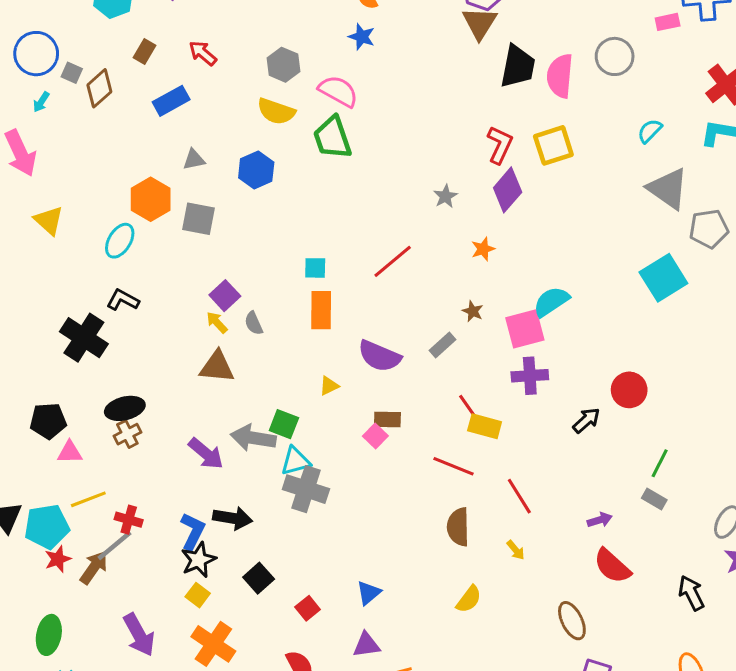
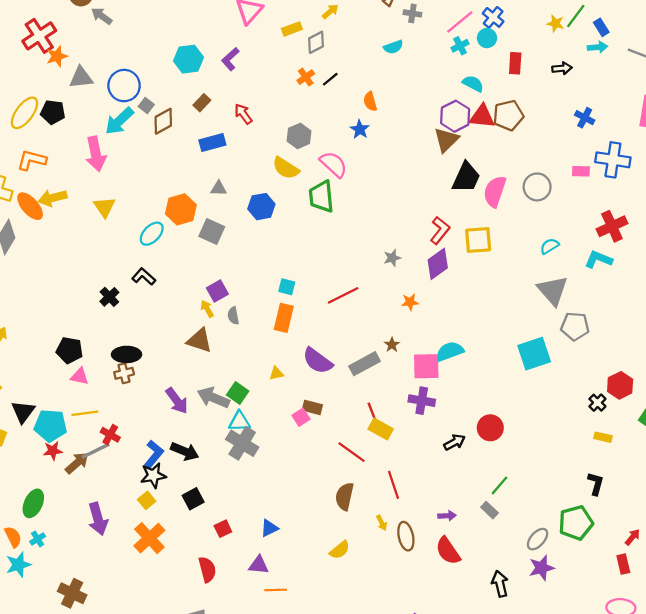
cyan arrow: (41, 102) -> (119, 121), size x2.0
black cross: (84, 338) -> (109, 297), size x0.6
gray rectangle: (442, 345) -> (365, 364), size x1.5
brown ellipse: (572, 621) -> (406, 536), moved

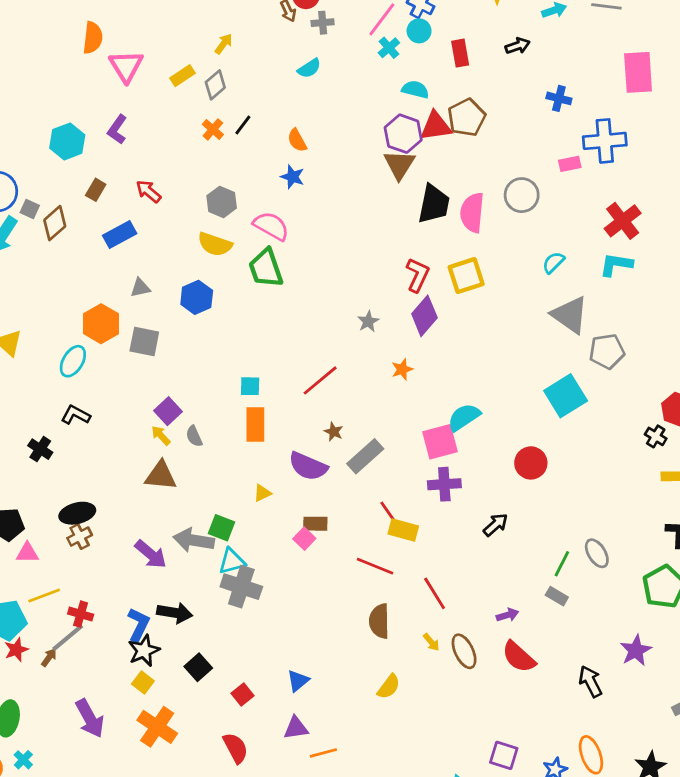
brown star: (392, 345) -> (334, 432), moved
red circle: (490, 428) -> (531, 463), moved
brown arrow: (77, 463) -> (49, 657), size x0.6
gray ellipse: (538, 539) -> (597, 553), moved, turned -60

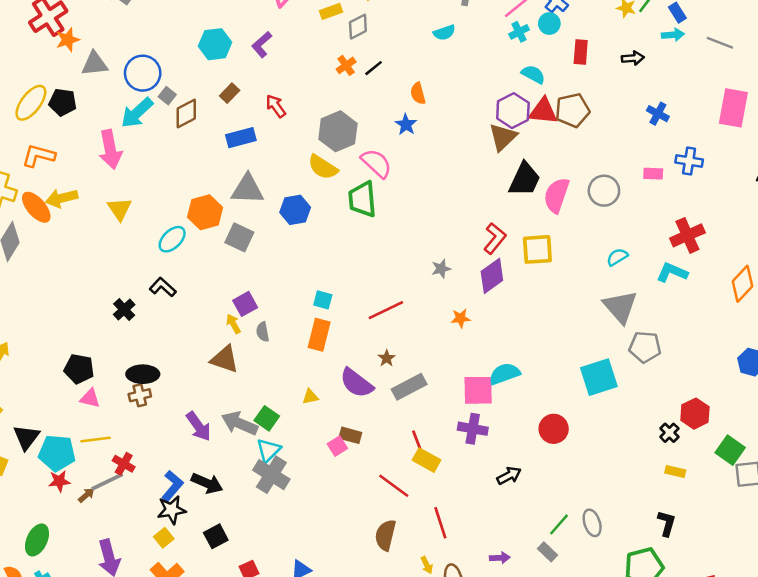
blue cross: (605, 141) -> (689, 161), size x0.7
gray hexagon: (222, 202) -> (338, 131), size x1.4
gray triangle: (140, 288) -> (248, 189), size x1.8
cyan triangle: (232, 561) -> (269, 450), turned -44

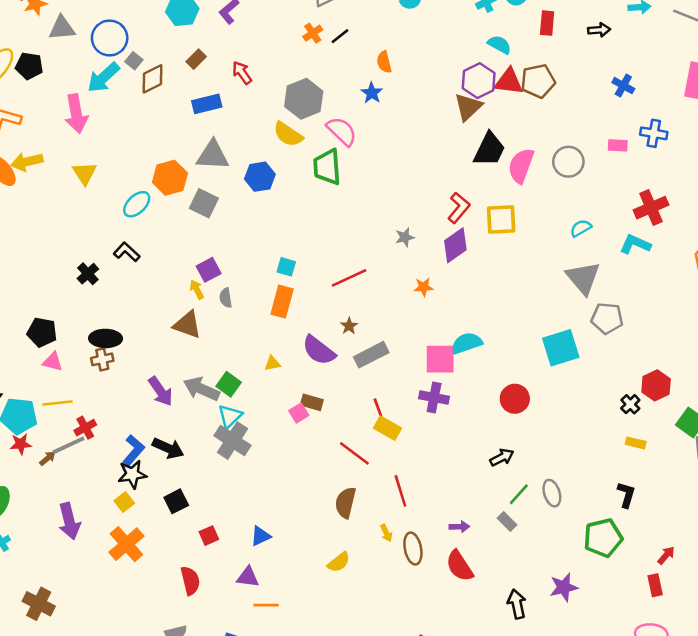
red cross: (124, 464) -> (85, 428), turned 30
black arrow: (509, 476) -> (502, 457), moved

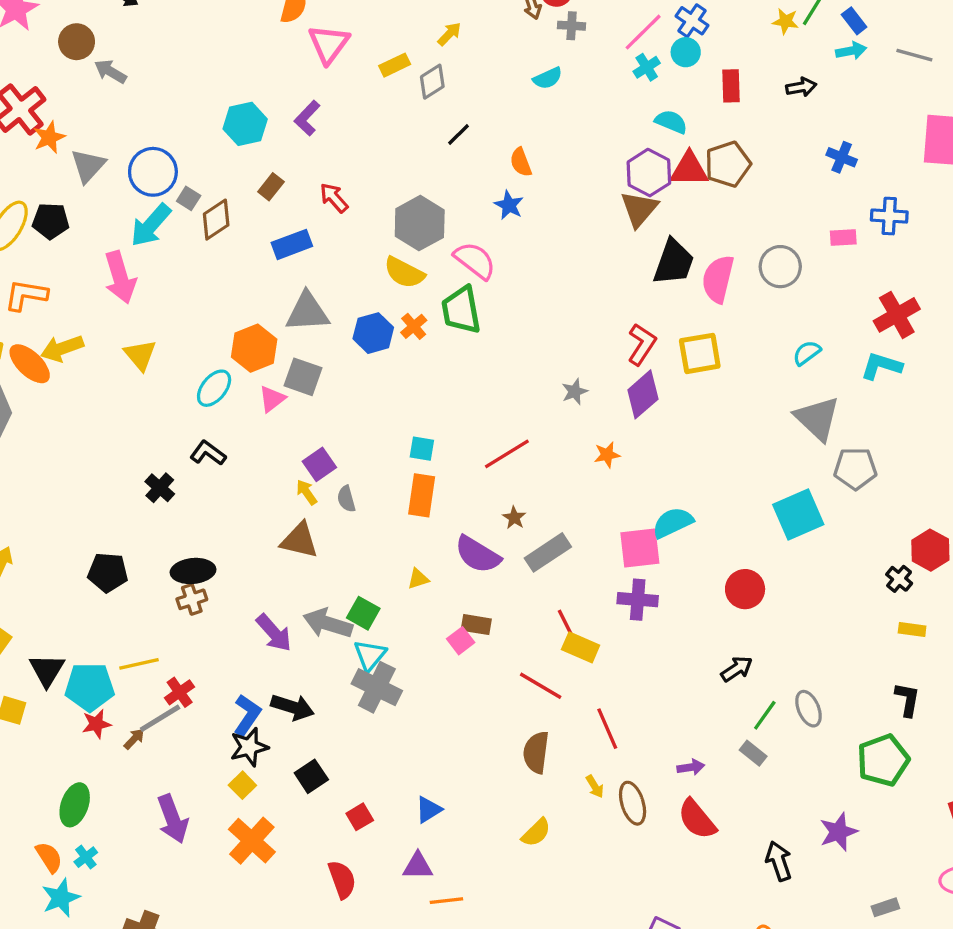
gray triangle: (62, 28) -> (88, 166), turned -36
orange cross: (313, 33) -> (414, 326), moved
pink triangle: (53, 362) -> (272, 399), moved, turned -45

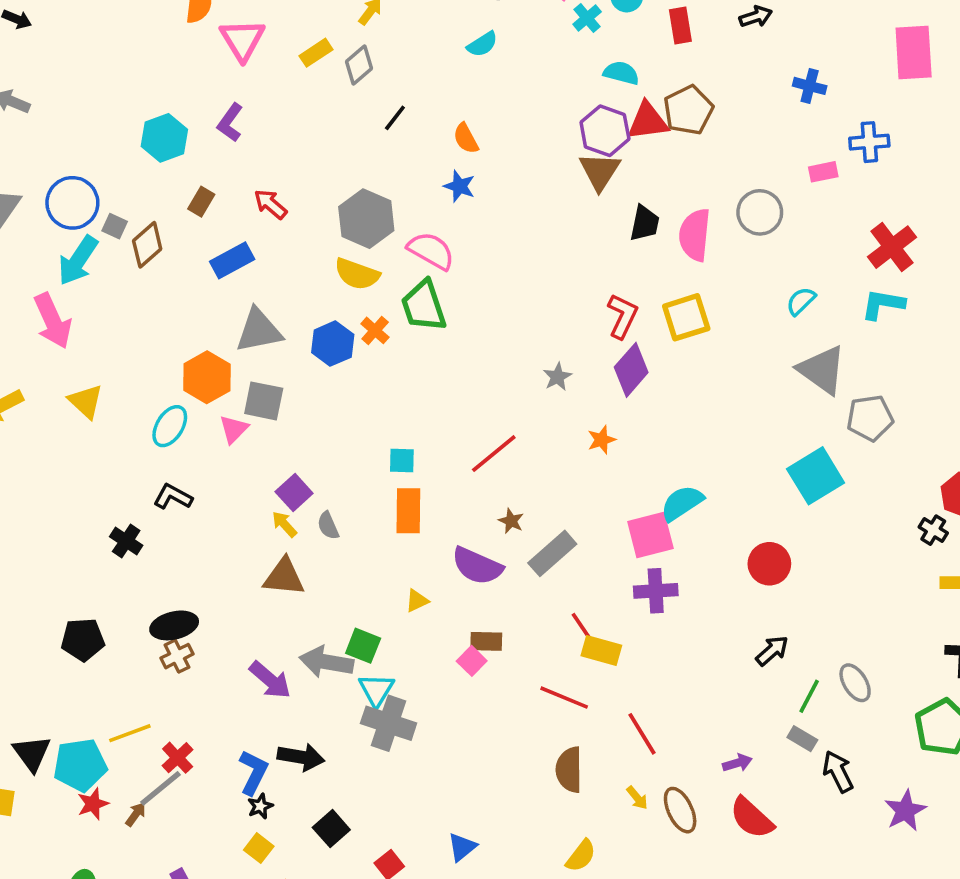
black trapezoid: (674, 262) -> (645, 223), size x0.7
black star: (249, 747) -> (260, 806), size x0.6
black arrow: (779, 861) -> (838, 772), moved

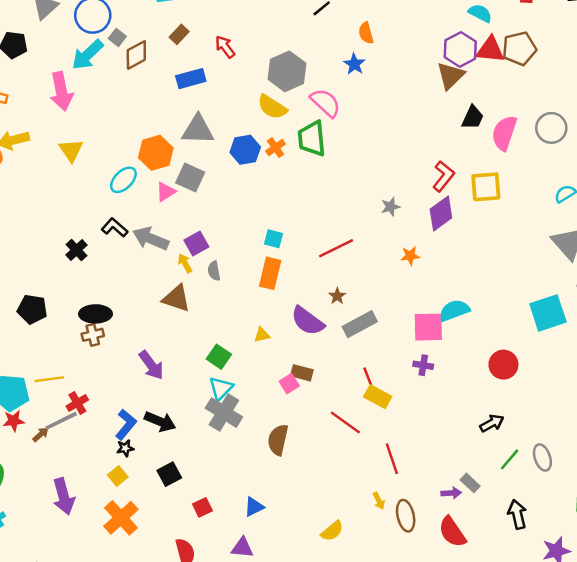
purple cross: (656, 591) -> (423, 365), size x0.7
gray arrow: (326, 662) -> (151, 239), moved
gray rectangle: (802, 739) -> (470, 483), moved
brown semicircle: (569, 770) -> (278, 440), moved

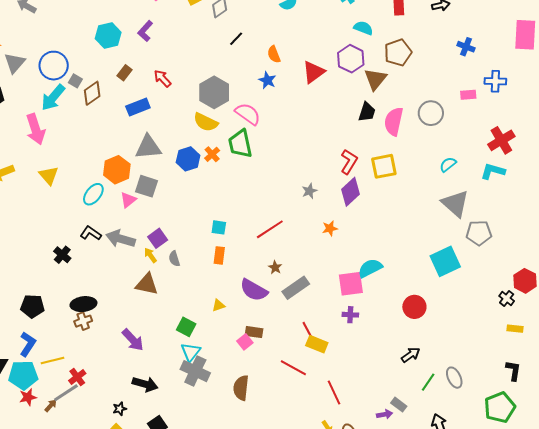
red triangle: (490, 50) -> (314, 72), moved, turned -35
brown triangle: (451, 76) -> (375, 79), moved
orange rectangle: (270, 273) -> (219, 255), size x0.7
blue L-shape: (126, 424) -> (28, 344), moved

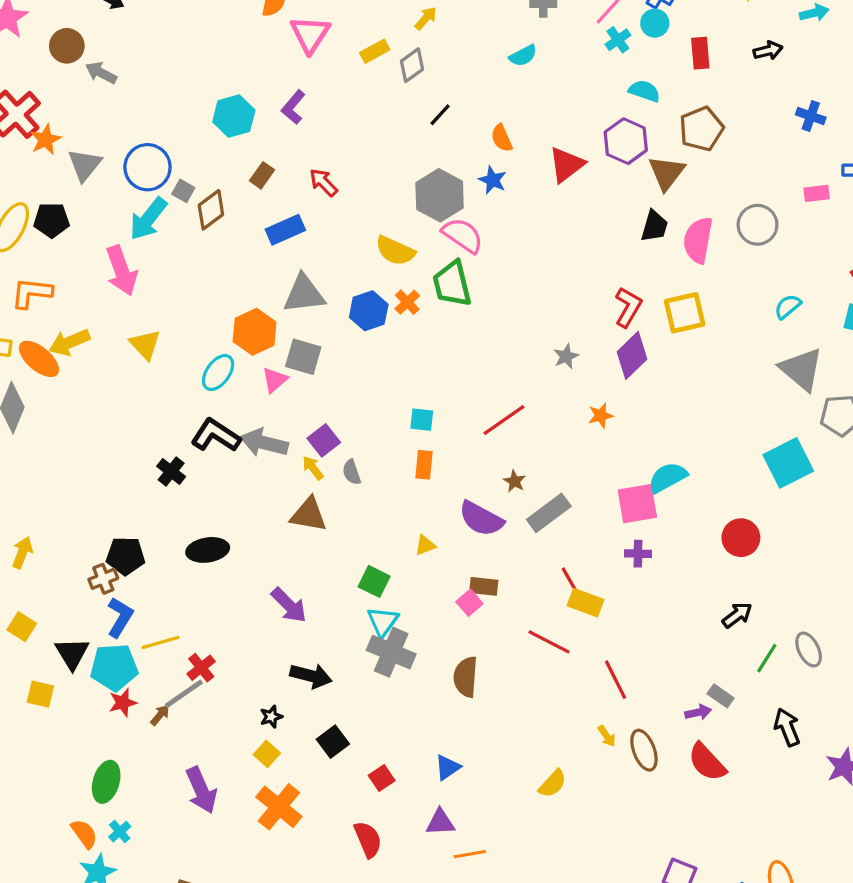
gray hexagon: (214, 92) -> (440, 195), moved
black L-shape: (91, 233) -> (216, 435), size x1.4
brown cross: (83, 321) -> (103, 579), moved

